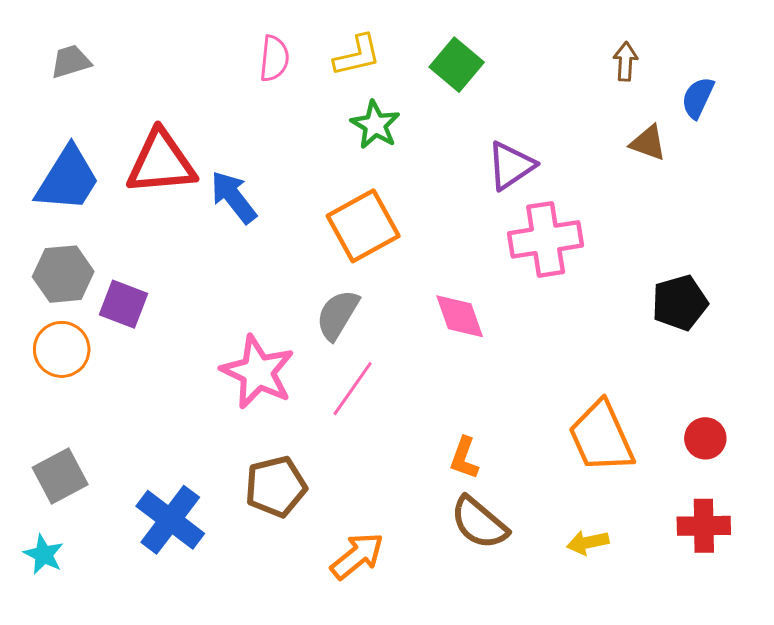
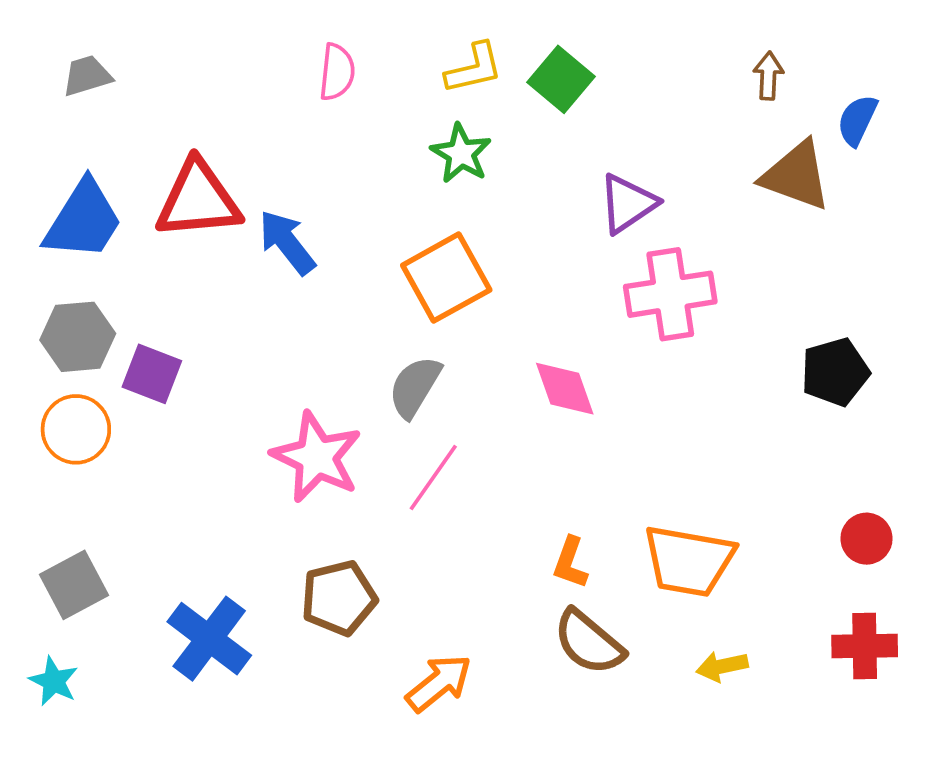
yellow L-shape: (357, 55) -> (474, 68), moved
brown triangle: (648, 143) -> (796, 176), size x1.6
orange trapezoid: (601, 437) -> (689, 561), moved, turned -56

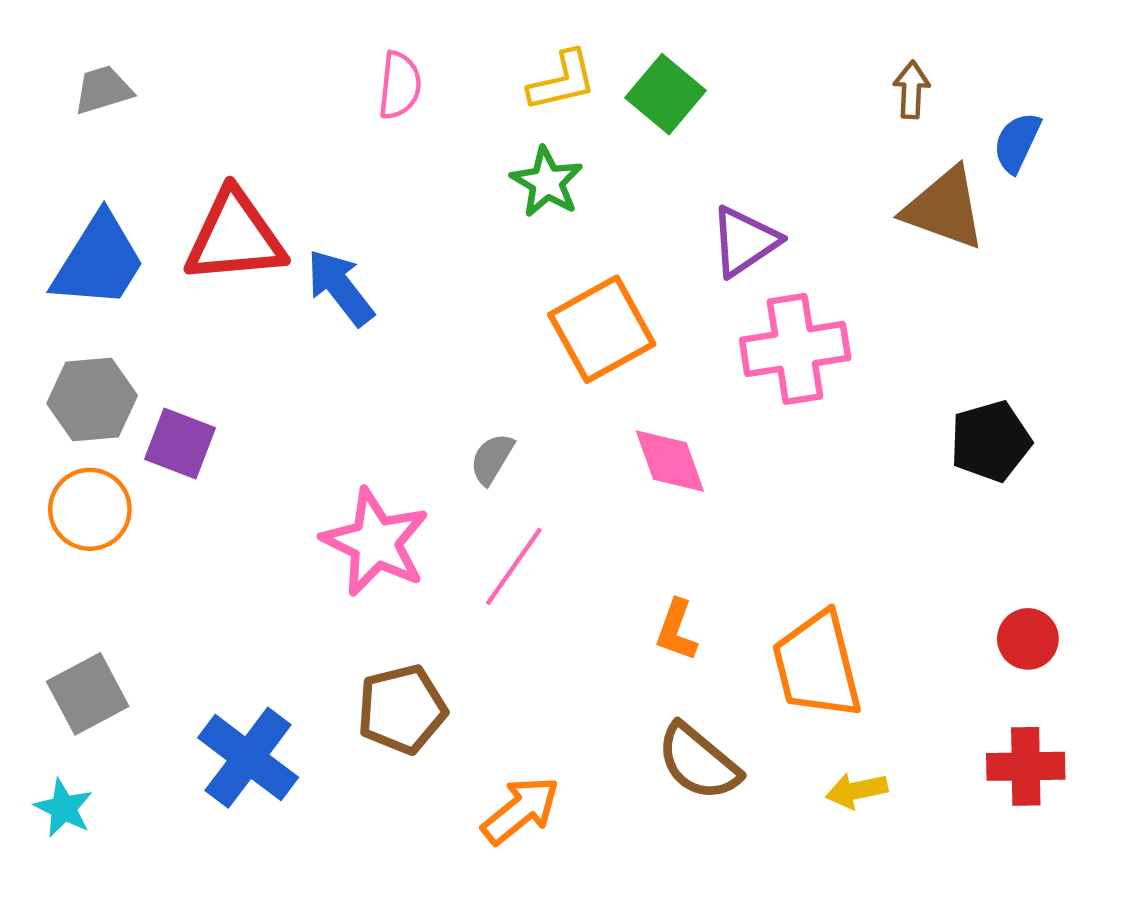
orange square: (446, 278) -> (602, 329), moved
gray semicircle: (415, 387) -> (492, 459), size x0.7
orange trapezoid: (689, 561) -> (817, 665), turned 66
orange L-shape: (570, 563) -> (676, 630), moved

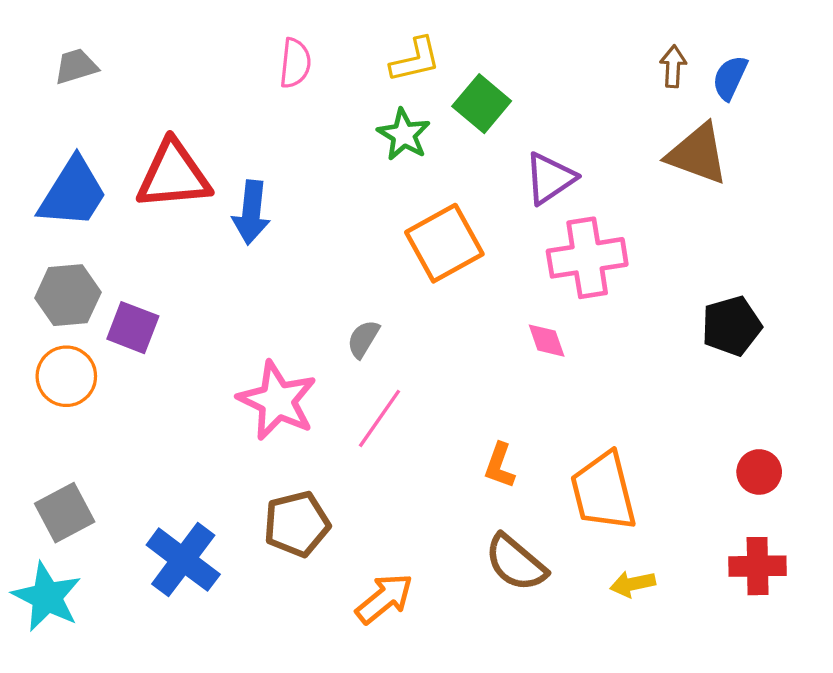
green square: (665, 94) -> (482, 104), moved
blue semicircle: (1017, 142) -> (730, 78), moved
blue arrow: (340, 287) -> (251, 212), turned -136
pink diamond: (670, 461) -> (547, 341), moved, size x0.7
cyan star: (64, 808) -> (47, 597), size x1.6

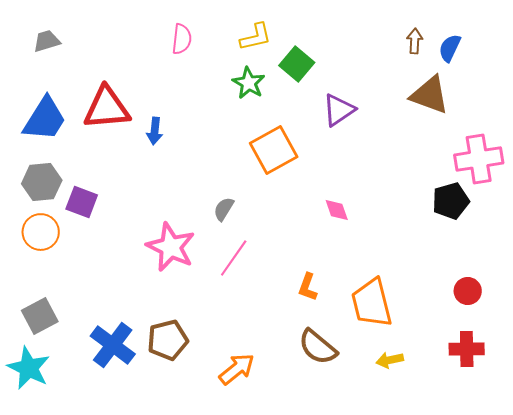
blue arrow: (251, 212) -> (155, 131), size x0.7
pink cross: (587, 258) -> (479, 159), moved
brown pentagon: (297, 524) -> (168, 340), moved

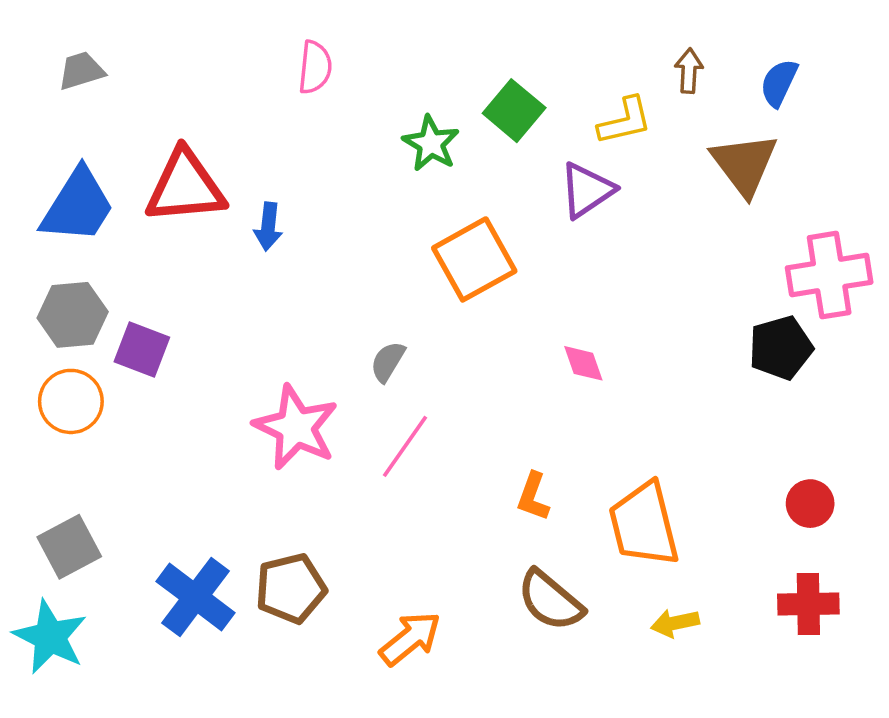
yellow L-shape: (256, 37) -> (625, 121), moved
brown arrow: (415, 41) -> (689, 71), moved
brown triangle: (430, 95) -> (744, 164), turned 33

